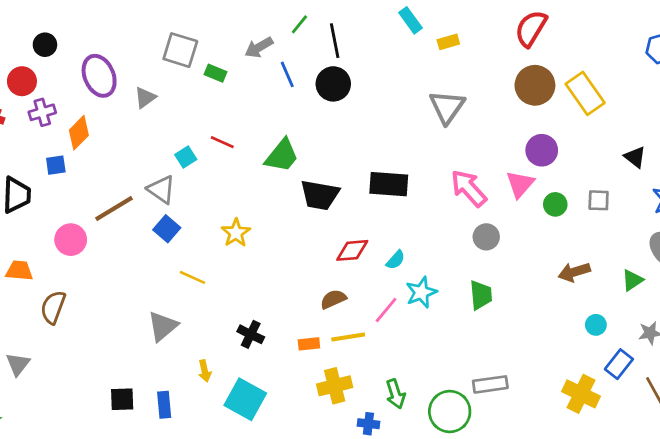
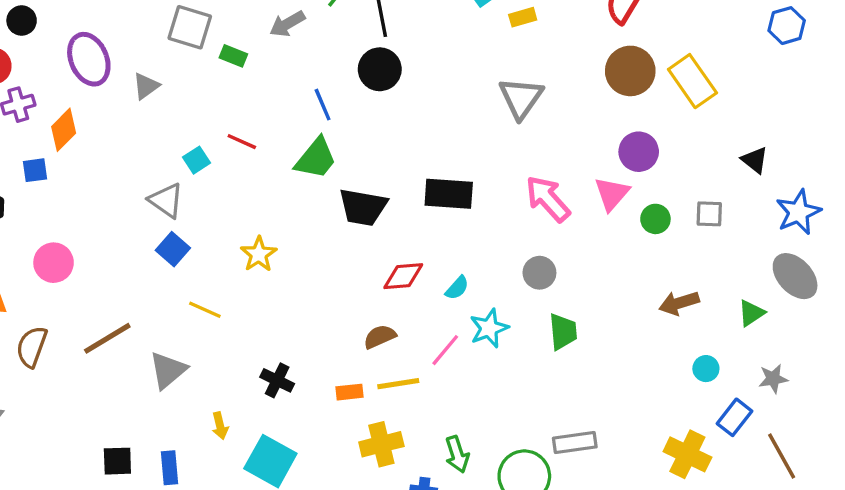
blue line: (287, 74) -> (323, 105), moved
brown line: (114, 208) -> (107, 338), moved
gray circle: (486, 237) -> (539, 273), moved

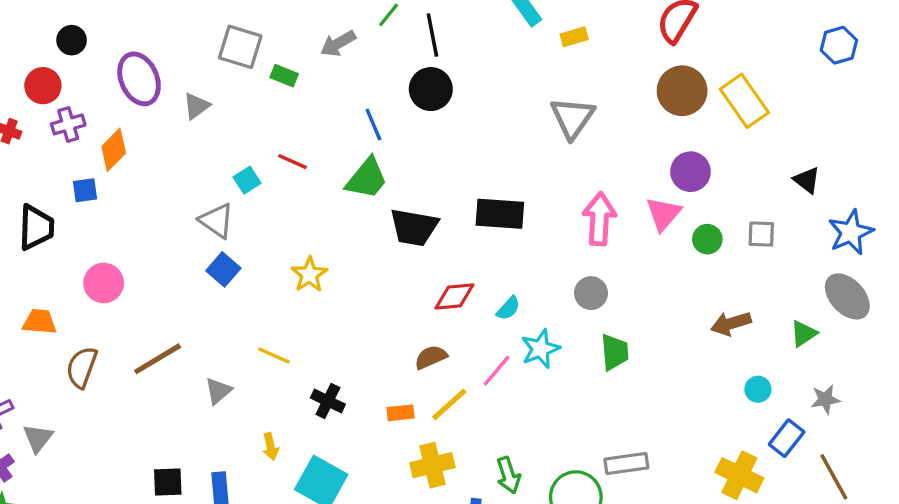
pink arrow: (548, 199) -> (599, 219), turned 45
yellow line: (205, 310) -> (274, 355), moved
gray triangle: (168, 370) -> (218, 391), size x0.7
yellow line: (398, 384) -> (449, 404), turned -33

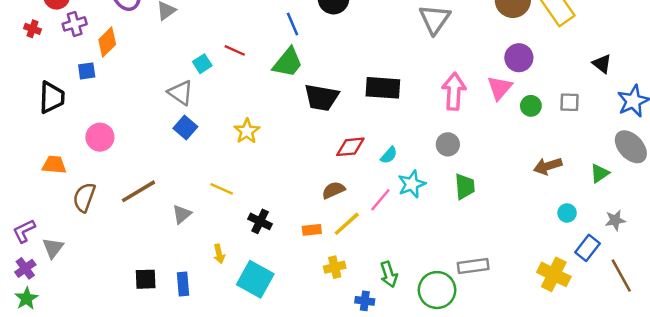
yellow cross: (432, 465) -> (335, 267), size x0.7

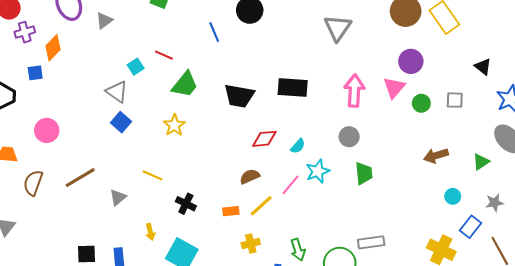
green trapezoid: (288, 63) -> (185, 84), moved

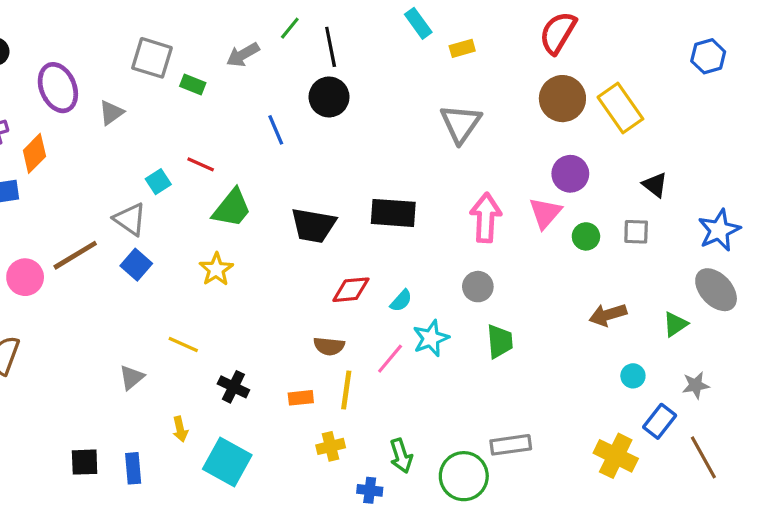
black triangle: (483, 67) -> (655, 185), moved
brown semicircle: (250, 176) -> (329, 346), turned -150
brown line: (80, 178) -> (75, 255), moved
yellow line: (261, 206) -> (346, 390), turned -40

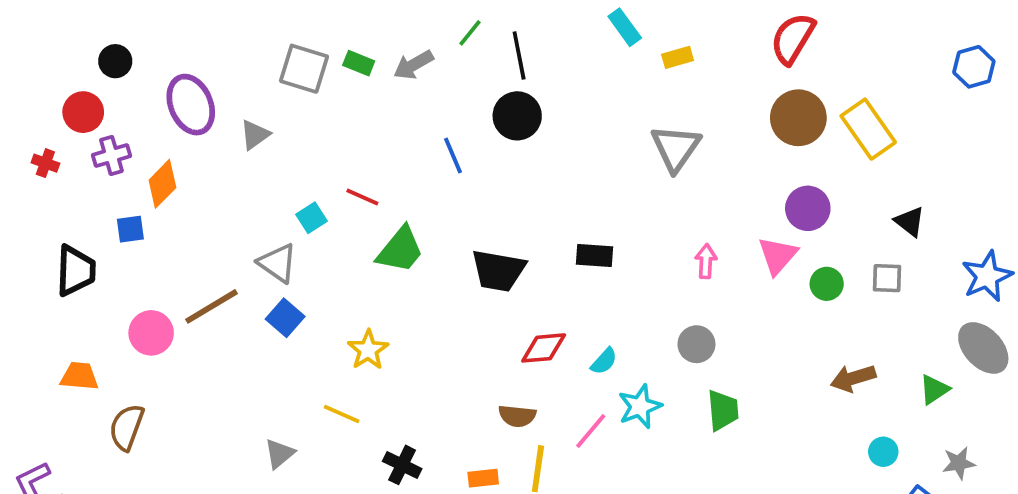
green rectangle: (193, 84) -> (359, 63), moved
black rectangle: (393, 213) -> (595, 256), size x0.7
pink arrow: (486, 218) -> (706, 261), size x0.6
yellow star: (216, 269) -> (368, 350), moved

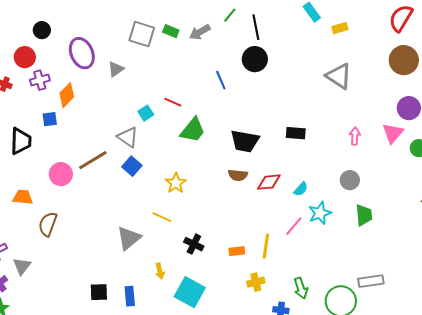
gray triangle: (676, 148) -> (339, 76), turned -32
brown semicircle: (517, 416) -> (238, 175), moved
gray triangle: (279, 454) -> (129, 238), size x1.5

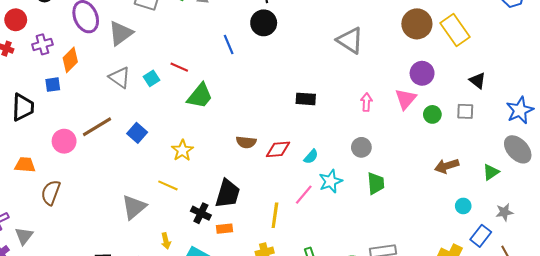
red circle: (25, 57) -> (16, 20), moved
gray triangle: (116, 69) -> (121, 33), size x1.5
gray triangle: (128, 137) -> (120, 77), moved
black trapezoid: (245, 141) -> (228, 194), moved, turned -84
orange rectangle: (237, 251) -> (225, 229), moved

